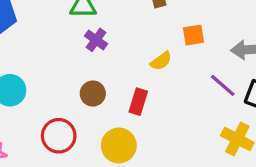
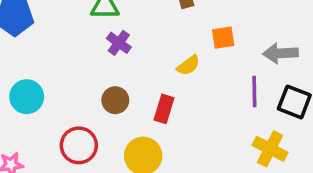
purple line: (223, 85) -> (254, 91), turned 48

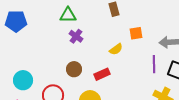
cyan circle: (27, 97) -> (23, 80), moved
red rectangle: (164, 109) -> (102, 74), turned 49

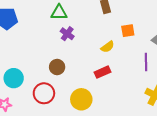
brown circle: (74, 69) -> (57, 67), moved
red rectangle: (102, 74) -> (103, 72), moved

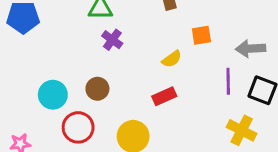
cyan circle: (14, 78) -> (53, 95), moved

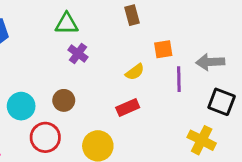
purple line: (228, 81) -> (179, 79), moved

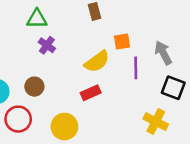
gray arrow: (210, 62) -> (163, 53), turned 65
yellow semicircle: (135, 72) -> (97, 62), size x1.5

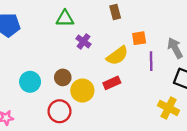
purple cross: (47, 45) -> (83, 41), moved
red circle: (18, 119) -> (59, 111), moved
yellow circle: (64, 127) -> (82, 91), moved

